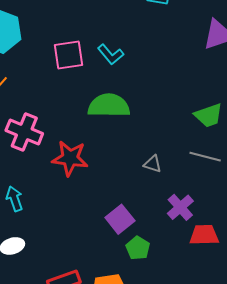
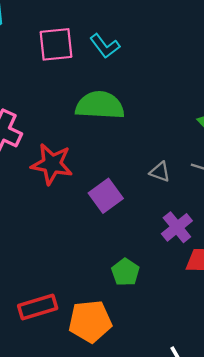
gray triangle: (153, 164) -> (160, 172), moved
purple square: (120, 219) -> (106, 196), moved

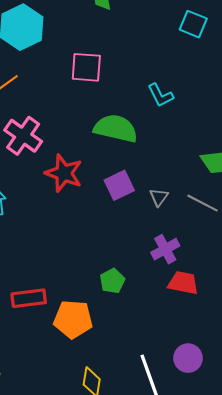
cyan L-shape: (105, 46) -> (160, 95), moved
gray triangle: (160, 172) -> (159, 197), turned 36
purple square: (106, 196) -> (119, 185), moved

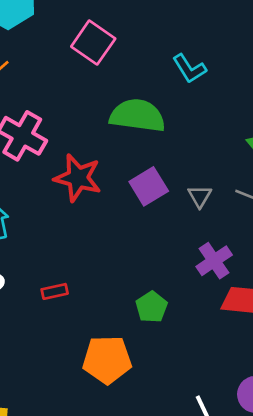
pink square: (86, 67) -> (93, 43), turned 36
red rectangle: (29, 298) -> (55, 291), moved, size x0.6

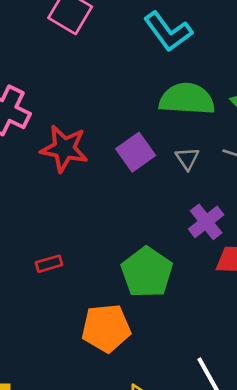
cyan L-shape: (189, 69) -> (168, 32), size x1.4
green semicircle: (137, 116) -> (187, 99), moved
green pentagon: (152, 307) -> (147, 272), size x1.6

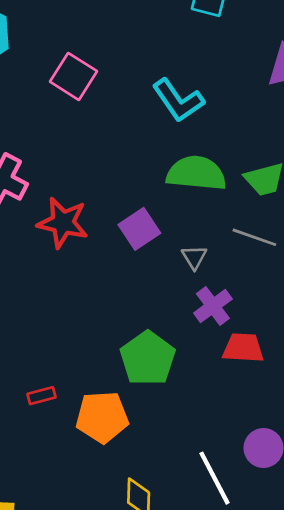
gray triangle: (187, 158) -> (194, 257), moved
red rectangle: (49, 264) -> (42, 396), moved

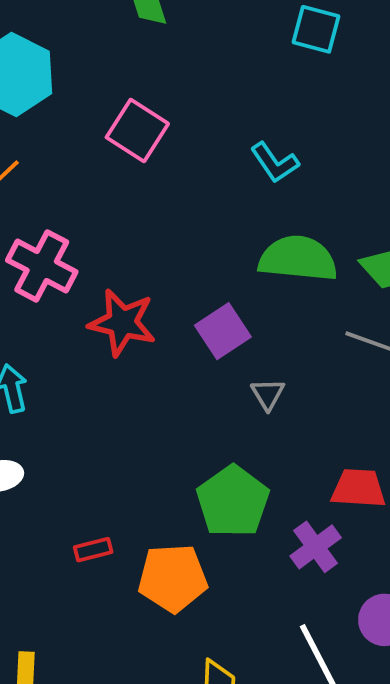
cyan L-shape: (178, 100) -> (275, 163), size x0.7
gray triangle: (194, 257) -> (268, 394), moved
purple cross: (213, 306) -> (316, 547), moved

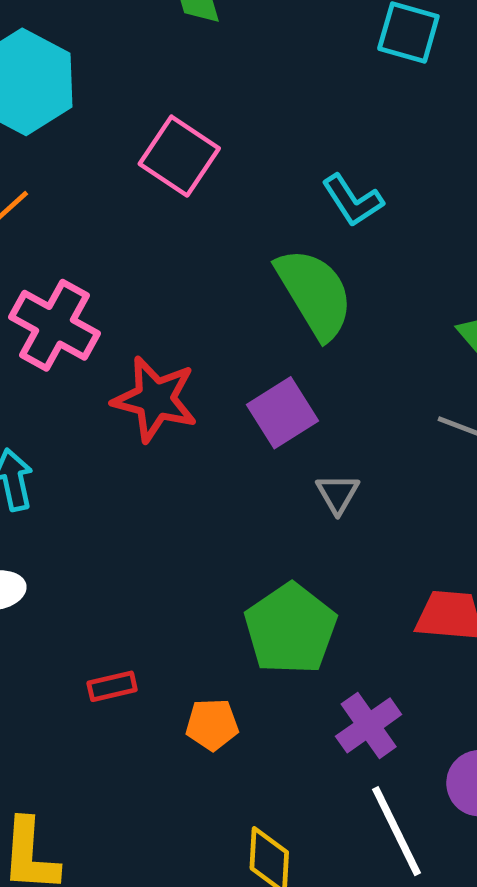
green semicircle: (298, 259) -> (315, 293), moved, turned 52
purple cross: (316, 547) -> (369, 725), moved
orange pentagon: (173, 578) -> (212, 725), size x0.6

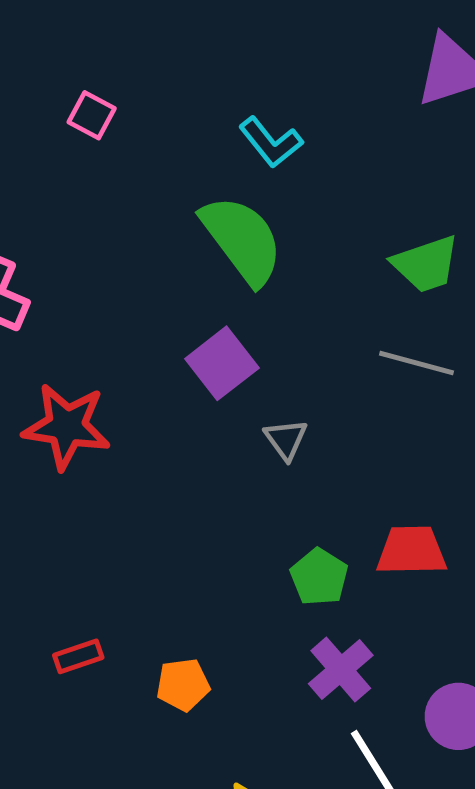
pink square: (179, 156) -> (92, 115), size x0.6
red star: (155, 399) -> (67, 426), moved
green pentagon: (290, 629) -> (319, 577), moved, size x0.6

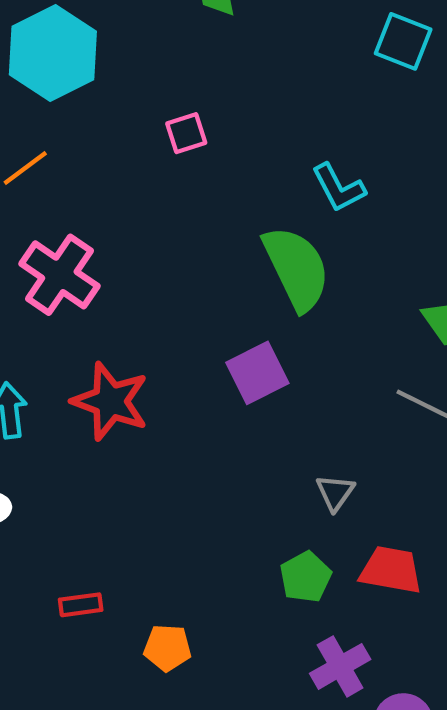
pink square: (92, 115) -> (186, 133), turned 33
gray triangle: (286, 439) -> (335, 493), moved
purple cross: (341, 669) -> (340, 666), moved

